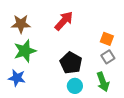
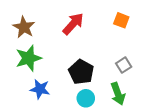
brown star: (21, 24) -> (24, 27), turned 30
orange square: (107, 39) -> (121, 20), moved
blue star: (17, 78) -> (40, 89), moved

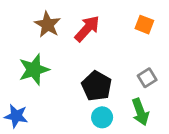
brown star: (24, 27) -> (48, 25), moved
blue star: (40, 89) -> (16, 116), moved

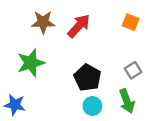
brown star: (48, 25) -> (43, 22), turned -30

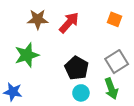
gray square: (133, 70) -> (117, 62), size x1.5

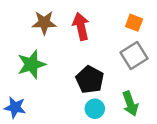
red arrow: (69, 23) -> (81, 26), turned -55
gray square: (117, 62) -> (134, 56), moved

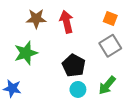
green arrow: (130, 104) -> (107, 85), turned 60

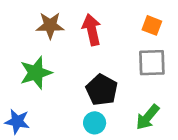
gray square: (110, 46) -> (152, 63), turned 30
cyan circle: (78, 89) -> (95, 123), moved

